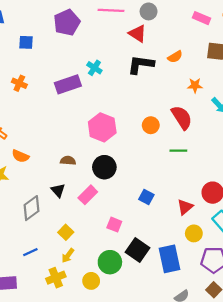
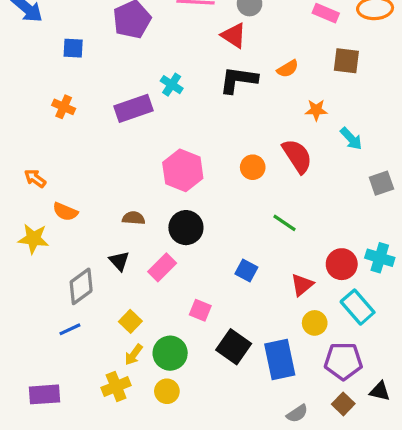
green line: (178, 151) -> (284, 223), moved, turned 35
blue line: (30, 252) -> (70, 329), moved
green circle: (110, 262) -> (170, 353), moved

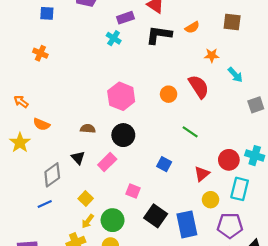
purple rectangle: (134, 108) -> (125, 18), moved, size x0.7
yellow star: (33, 239) -> (20, 143), turned 30
cyan rectangle: (358, 307) -> (240, 189), turned 55

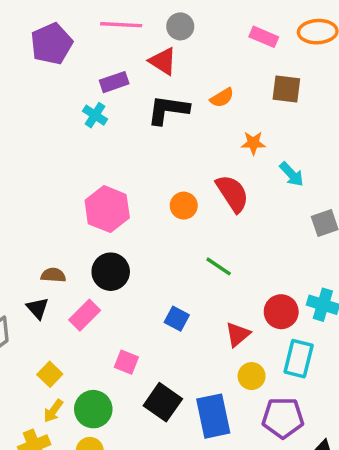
brown semicircle: (88, 129) -> (53, 275), moved

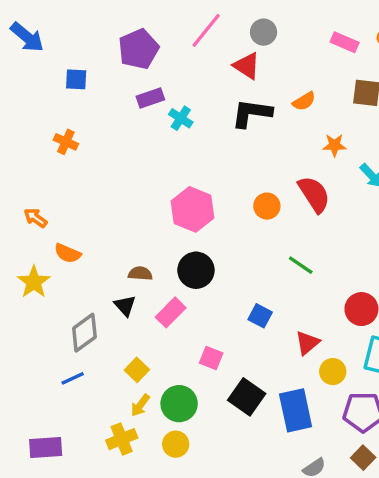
pink line: (121, 25) -> (206, 30), turned -54
purple rectangle: (114, 82) -> (150, 98), moved
red triangle: (238, 334) -> (307, 343), moved

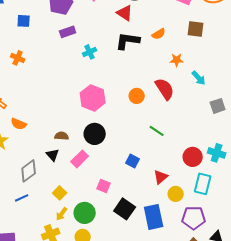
cyan cross: (181, 118) -> (90, 52), moved, turned 32

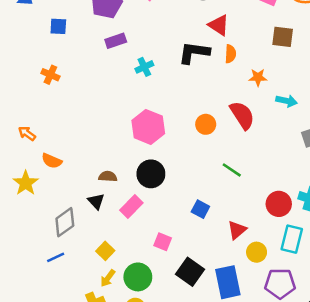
red triangle: (125, 13) -> (219, 25), moved
orange semicircle: (159, 34) -> (230, 54), moved, turned -56
cyan arrow: (199, 78) -> (287, 101), turned -35

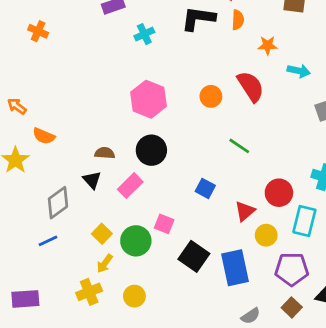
orange cross: (50, 75) -> (38, 31), moved
red circle: (279, 204) -> (279, 193), moved
green circle: (138, 277) -> (136, 241), moved

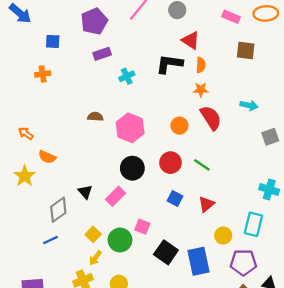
orange cross: (38, 31) -> (43, 74), turned -32
orange star: (268, 45) -> (201, 90), moved
brown semicircle: (105, 153) -> (95, 117), moved
red circle: (279, 193) -> (170, 163), moved
red triangle: (245, 211) -> (206, 204), moved

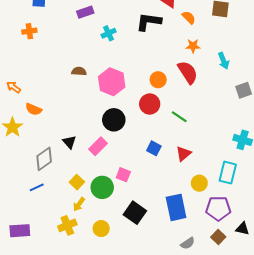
orange semicircle: (201, 65) -> (189, 17), moved, turned -48
orange star: (201, 90) -> (193, 46), moved
cyan arrow: (249, 105) -> (224, 61), turned 56
red circle: (170, 163) -> (150, 104), moved
black square: (166, 252) -> (135, 213), moved

